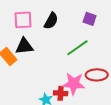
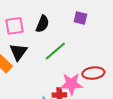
black triangle: (24, 46) -> (18, 52), turned -42
green line: (77, 48) -> (55, 51), moved

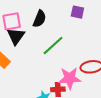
black triangle: (18, 52) -> (16, 36), moved

